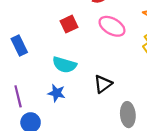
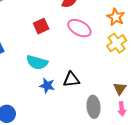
black triangle: (103, 84) -> (71, 80), turned 30
blue star: (57, 93) -> (47, 86), moved

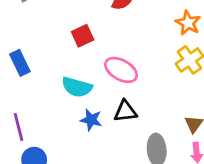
pink ellipse: (79, 28) -> (121, 70), moved

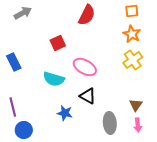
black triangle: (125, 111) -> (88, 96), turned 36
blue star: (91, 120) -> (65, 113), moved

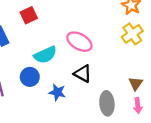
red square: (58, 43) -> (29, 15), moved
cyan semicircle: (54, 79) -> (45, 55), turned -40
blue circle: (24, 130) -> (30, 77), moved

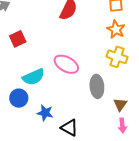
yellow cross: (132, 34) -> (117, 57), turned -36
black triangle: (83, 74) -> (69, 128), moved
gray ellipse: (107, 103) -> (97, 86), moved

